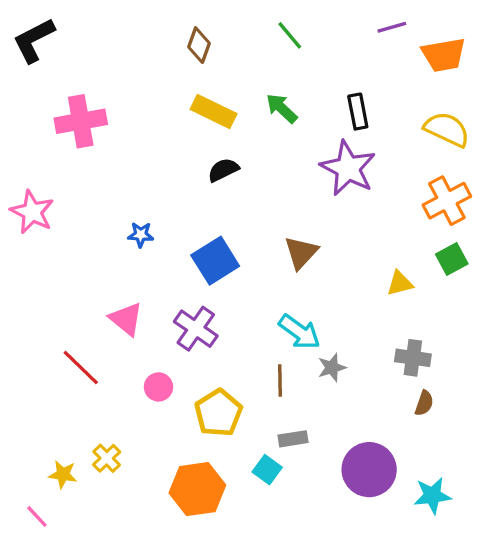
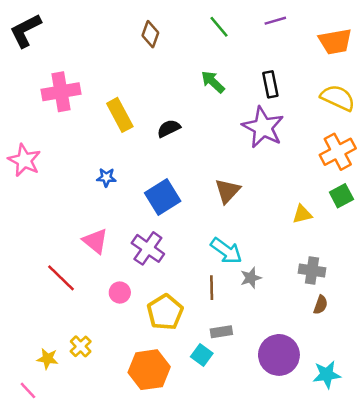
purple line: (392, 27) -> (275, 21), moved
yellow rectangle: (214, 112) -> (120, 115), moved, turned 36

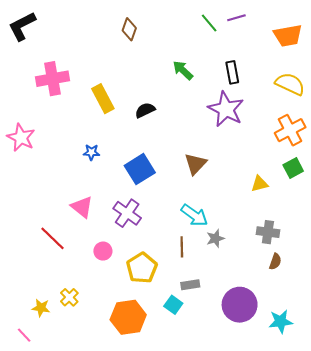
green line: (219, 27) -> (209, 23), moved

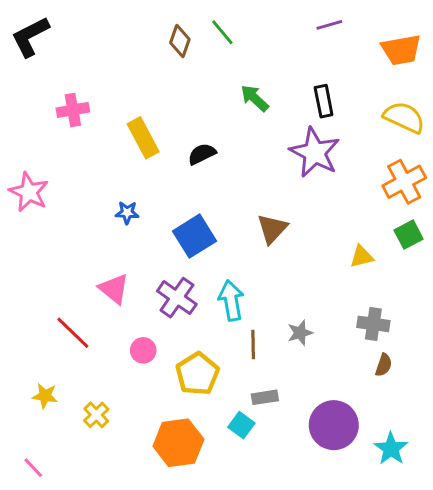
green line: (209, 23) -> (222, 32), moved
pink cross: (53, 79) -> (73, 110), size x0.7
cyan arrow: (194, 215) -> (231, 301), moved, turned -136
yellow star: (41, 308) -> (45, 396), moved
cyan star: (281, 321) -> (391, 449), turned -30

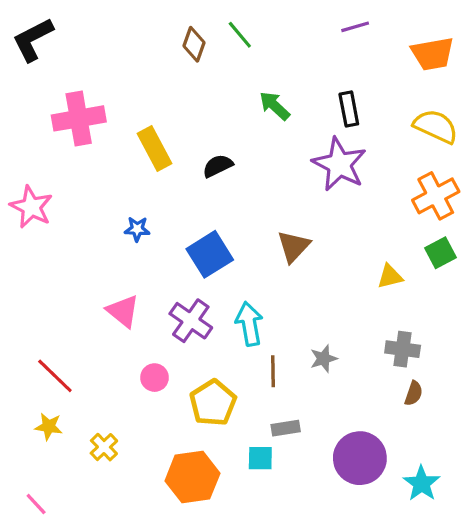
pink cross: (73, 110) -> (79, 118), size x1.5
red line: (73, 333) -> (55, 376), moved
cyan square: (241, 425) -> (260, 458), turned -35

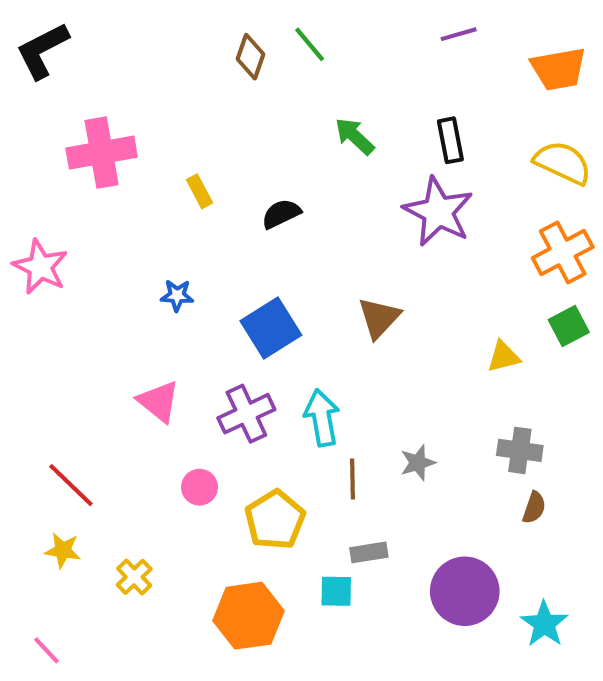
yellow rectangle: (155, 148) -> (199, 191), size x0.6
purple cross: (191, 321) -> (246, 414), turned 30

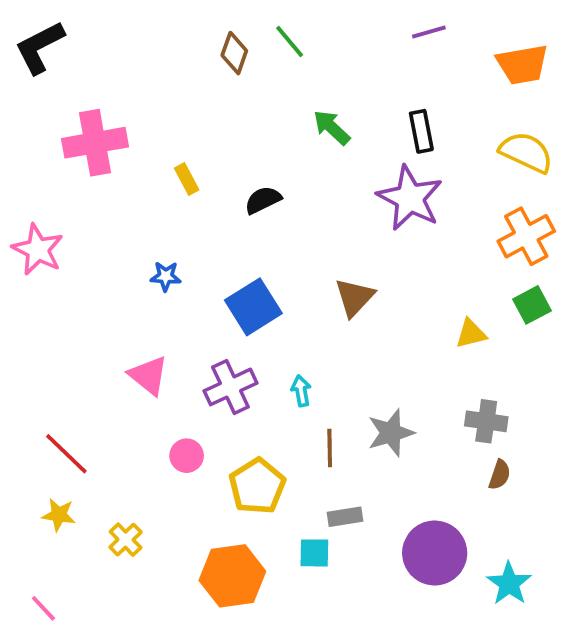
cyan arrow: (322, 418) -> (301, 391), size x0.6
gray star: (418, 463) -> (391, 433), size x1.4

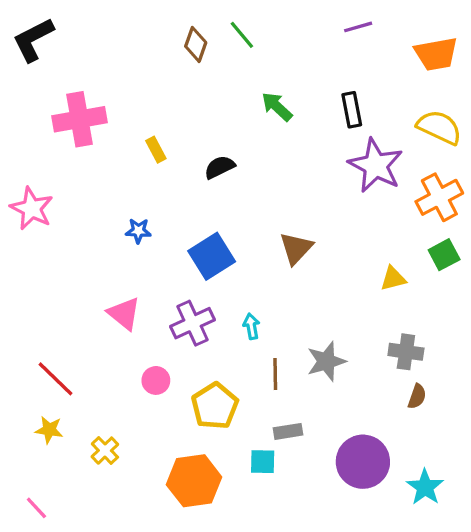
purple star: (410, 198) -> (376, 165), moved

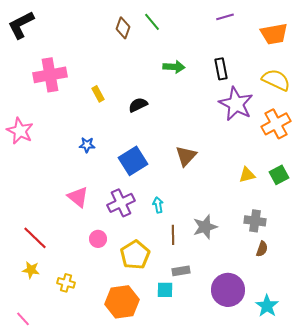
green arrow: (277, 107) -> (174, 67), turned 140
green square: (444, 255) -> (279, 175), moved
yellow cross: (105, 451) -> (66, 283), turned -30

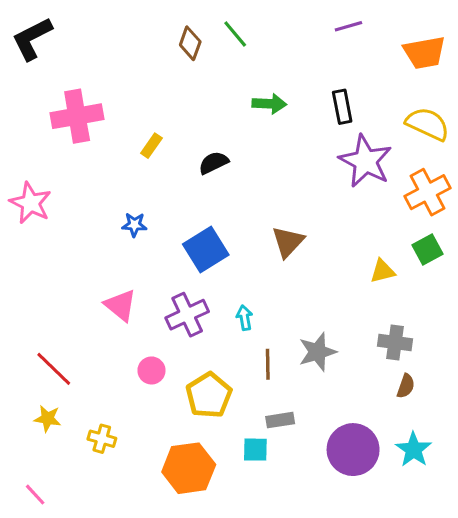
yellow rectangle: (98, 94) -> (151, 146), turned 63
green square: (279, 175) -> (428, 250), moved
cyan star: (267, 306) -> (414, 450), moved

